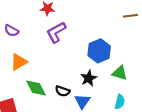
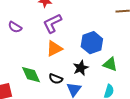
purple semicircle: (11, 31) -> (15, 27), moved
orange triangle: (19, 62) -> (54, 49), moved

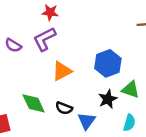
purple L-shape: (52, 23) -> (44, 39), moved
black star: (81, 68) -> (108, 99), moved

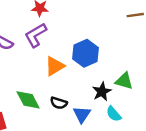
blue hexagon: (108, 63) -> (85, 53), moved
cyan semicircle: (129, 123) -> (114, 114), moved, turned 126

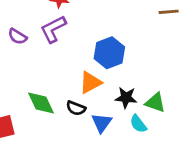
orange triangle: (55, 66) -> (90, 82), moved
green triangle: (124, 81) -> (155, 102), moved
black star: (102, 92) -> (126, 98), turned 30

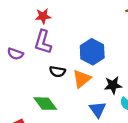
purple L-shape: (53, 29) -> (43, 42), turned -35
black semicircle: (76, 108) -> (57, 72), moved

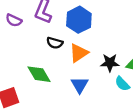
blue hexagon: (92, 52) -> (79, 20), moved
blue triangle: (98, 109) -> (80, 85), moved

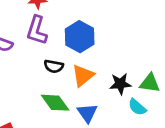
green diamond: (39, 74) -> (55, 103), moved

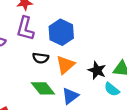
black star: (120, 84) -> (97, 70), turned 30
blue triangle: (87, 113) -> (70, 96), turned 30

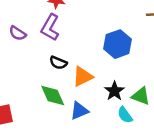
blue hexagon: (61, 32) -> (118, 44), moved

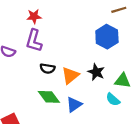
blue hexagon: (118, 44) -> (107, 37), moved
black star: (114, 91) -> (96, 72), moved

